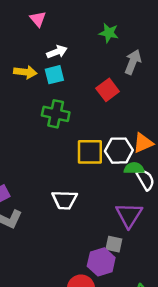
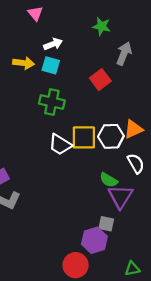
cyan square: (54, 75) -> (51, 65), turned 30
green semicircle: (134, 168) -> (109, 180), moved, turned -150
white trapezoid: (65, 200) -> (60, 145), moved, turned 30

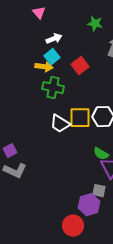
yellow arrow: (24, 63) -> (44, 67), moved
cyan square: (51, 65) -> (52, 57), turned 35
red square: (100, 80) -> (80, 66), moved

